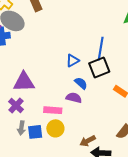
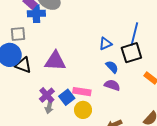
purple semicircle: (74, 98) -> (112, 85), moved
purple cross: (16, 105) -> (47, 95), moved
blue square: (35, 132) -> (67, 97), moved, turned -35

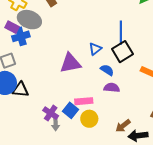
purple triangle: (55, 61) -> (70, 63), moved

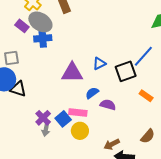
blue line: (121, 33) -> (143, 56), moved, turned 30
blue cross: (21, 36) -> (43, 38), moved
blue semicircle: (107, 70) -> (92, 93), moved, turned -80

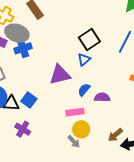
black square: (126, 71) -> (89, 40), moved
purple cross: (43, 118) -> (23, 129), moved
blue square: (63, 119) -> (29, 100), moved
gray arrow: (46, 129) -> (74, 141), moved, turned -40

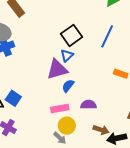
purple triangle: (60, 75) -> (57, 69), moved
purple semicircle: (102, 97) -> (89, 105), moved
brown arrow: (115, 135) -> (101, 130), turned -119

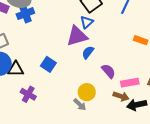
blue square: (13, 98) -> (48, 64), moved
purple semicircle: (89, 105) -> (108, 71), turned 49
pink rectangle: (60, 109) -> (130, 83), moved

